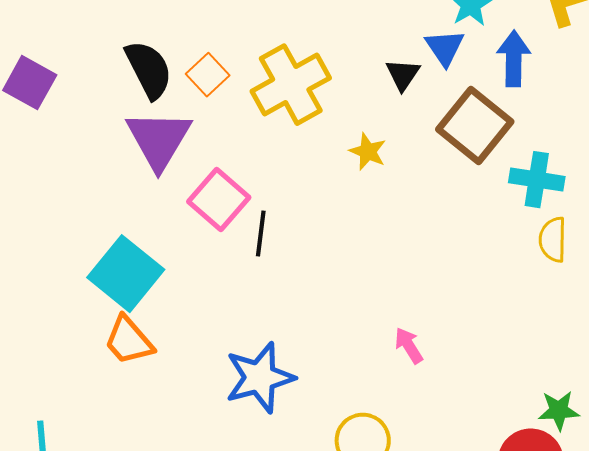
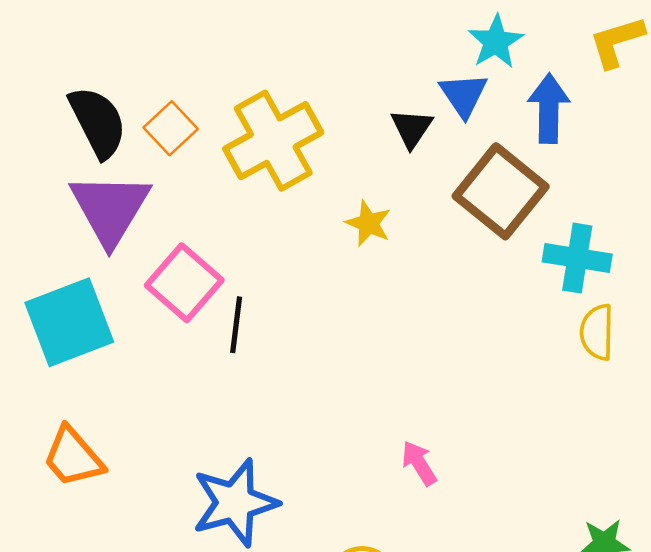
cyan square: (126, 274) -> (69, 322), moved, turned 30

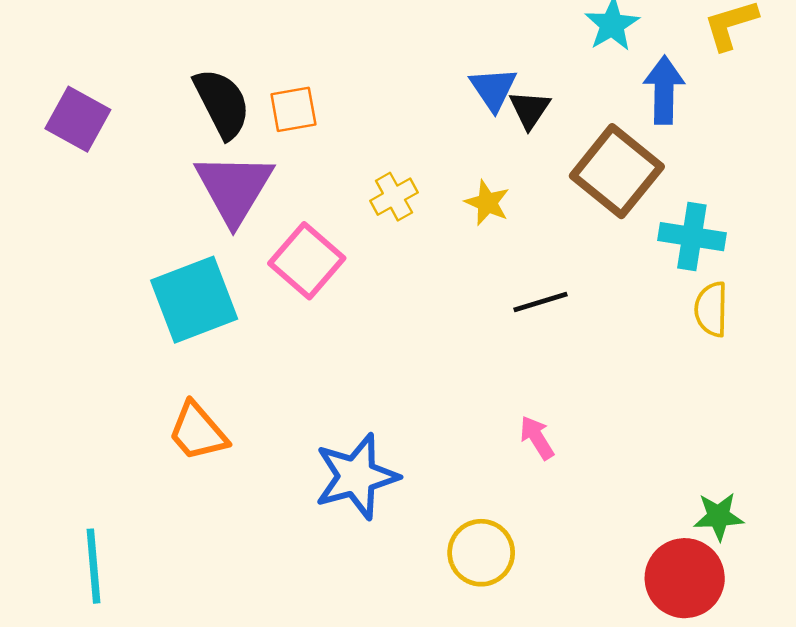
blue triangle: (464, 95) -> (493, 89), moved
orange square: (171, 128) -> (293, 109), turned 33
yellow cross: (273, 141) -> (394, 197), moved, size x0.5
black line: (236, 325) -> (541, 302), moved, turned 66

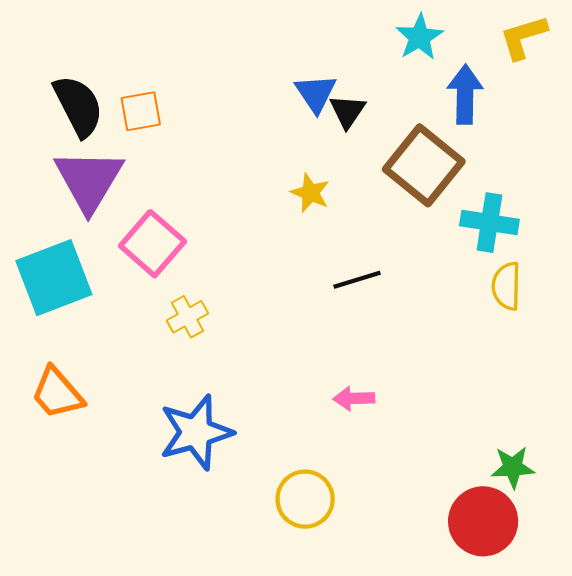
yellow cross: (394, 197) -> (187, 317), moved
pink arrow: (537, 438) -> (354, 398), turned -60

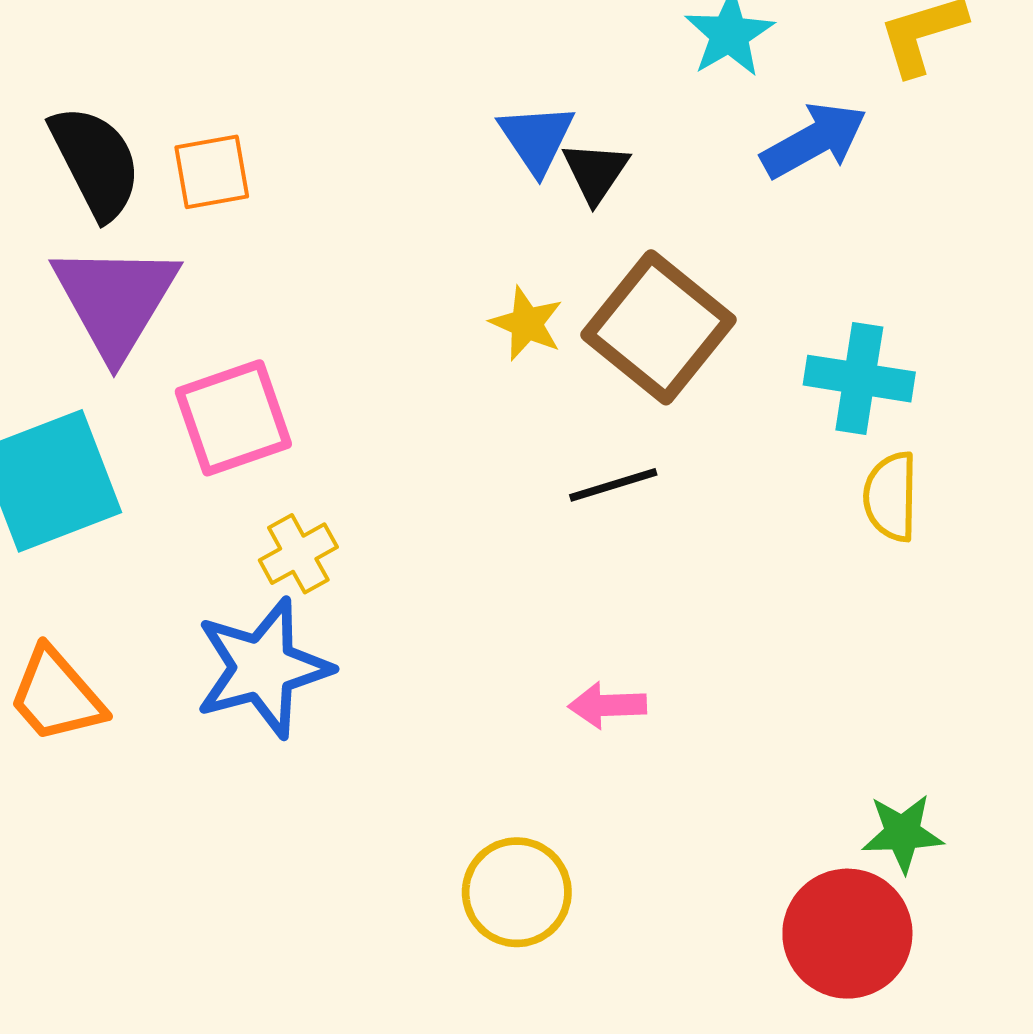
blue arrow: (465, 94) -> (814, 140), turned 60
brown square: (424, 165) -> (659, 327), moved
pink square: (152, 244) -> (233, 418), turned 30
blue star: (196, 432) -> (263, 668), moved

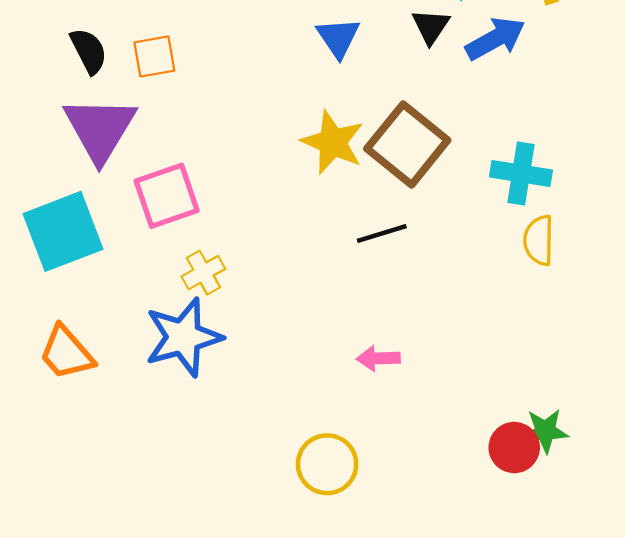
black semicircle: (96, 162) -> (89, 51), size x0.7
black triangle: (596, 172) -> (431, 26), moved
yellow star: (527, 323) -> (333, 142), size x1.5
red circle: (847, 934) -> (514, 448), moved, size x0.7

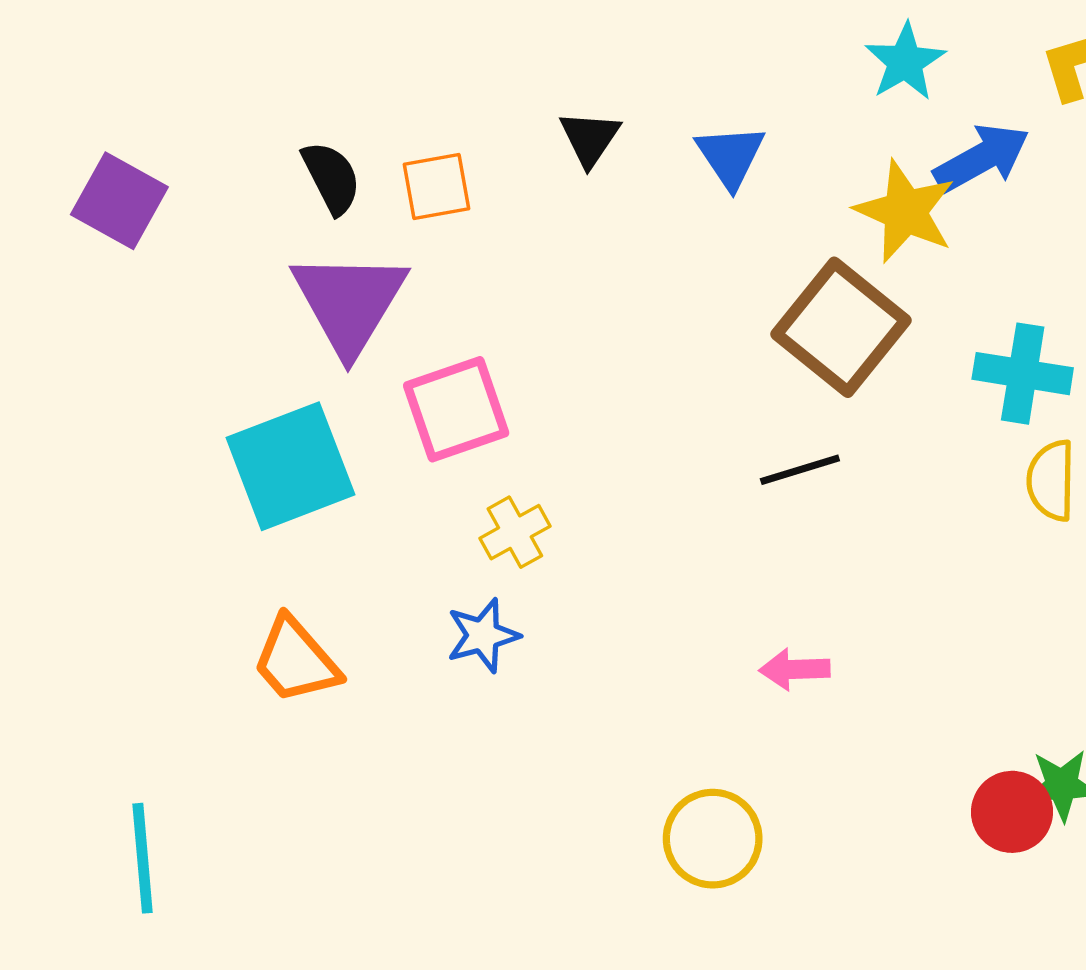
black triangle: (431, 26) -> (590, 138), moved
yellow star: (333, 142) -> (905, 211), moved
blue star: (183, 337) -> (483, 635), size x0.6

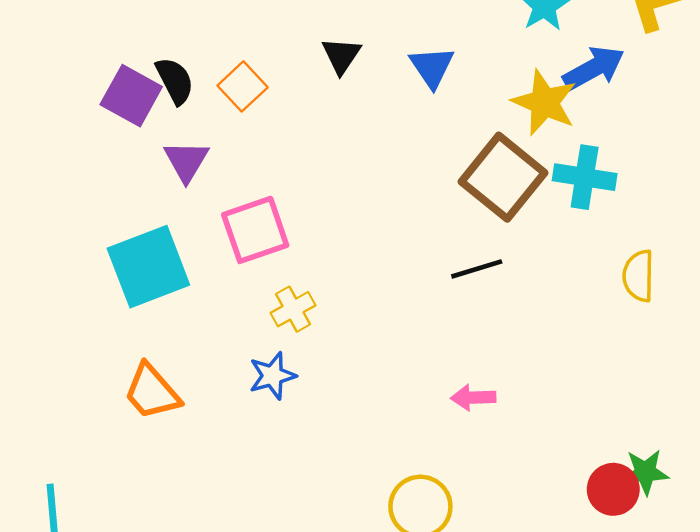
orange square: (437, 186) -> (243, 86), turned -33
purple square: (119, 201) -> (131, 96), moved
purple triangle: (349, 302) -> (186, 161), size x0.6
cyan cross: (1023, 374) -> (585, 177), moved

